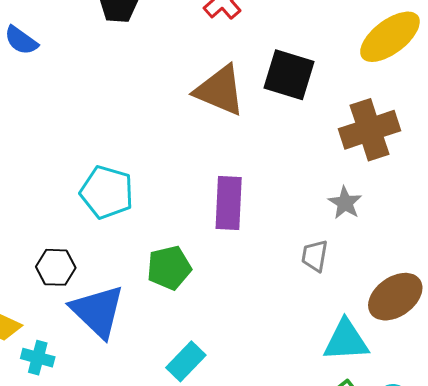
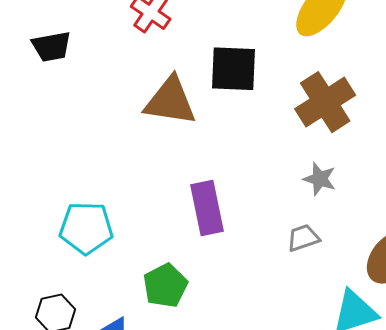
gray trapezoid: (315, 256) -> (303, 238), turned 76

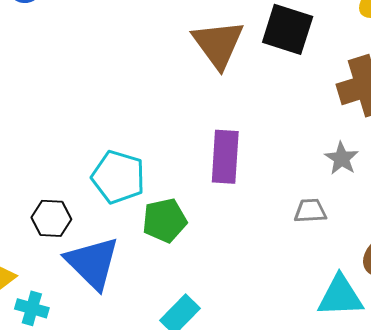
brown triangle: (170, 101) -> (218, 44), turned 30
cyan pentagon: (86, 228) -> (118, 177), moved

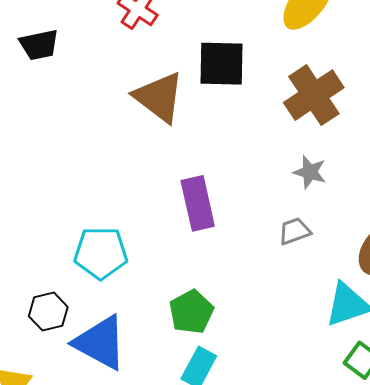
green pentagon: (165, 220) -> (191, 312), moved

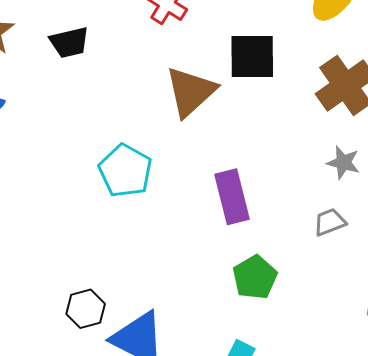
brown triangle: (159, 97) -> (191, 92), turned 42
cyan pentagon: (101, 253) -> (125, 171), moved, turned 30
green pentagon: (191, 312) -> (255, 277), moved

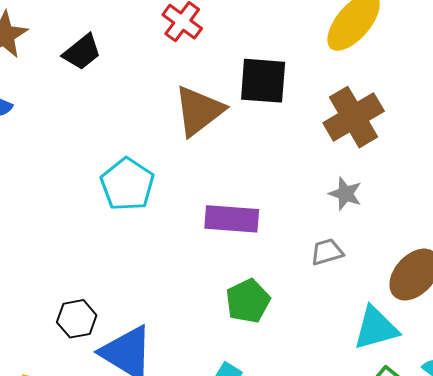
black trapezoid: (69, 42) -> (82, 52), turned -30
purple rectangle: (232, 197) -> (232, 219), turned -76

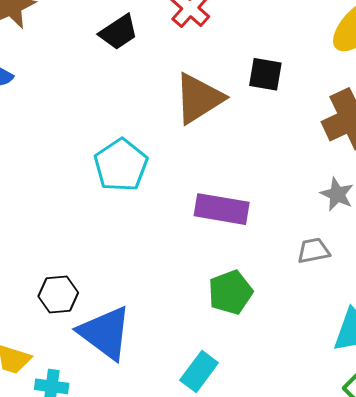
black trapezoid: (82, 52) -> (119, 32), moved
black square: (263, 81) -> (265, 74), size x0.7

